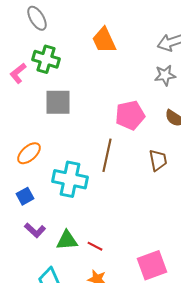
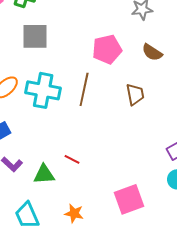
cyan cross: (70, 179) -> (43, 90), moved
red line: (95, 246) -> (72, 159), moved

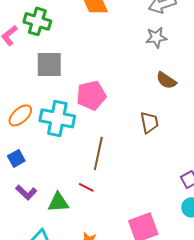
pink pentagon: (107, 49) -> (91, 95), moved
brown line: (84, 89) -> (98, 153), moved

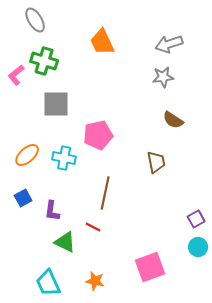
cyan cross: (57, 118) -> (64, 158), size x0.7
purple L-shape: (26, 192) -> (52, 211), moved, turned 55
green triangle: (58, 202) -> (65, 242), turned 30

